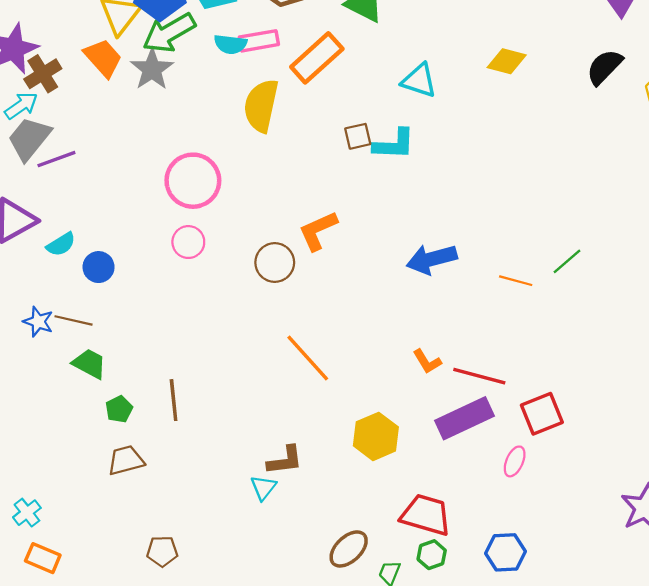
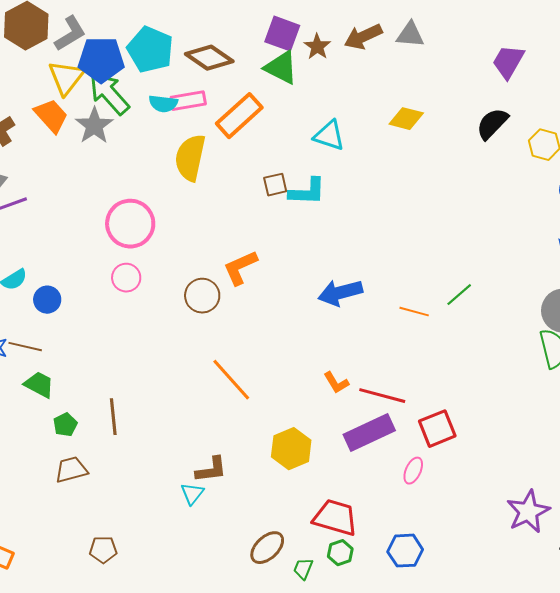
green arrow: (169, 33) -> (109, 94), turned 78

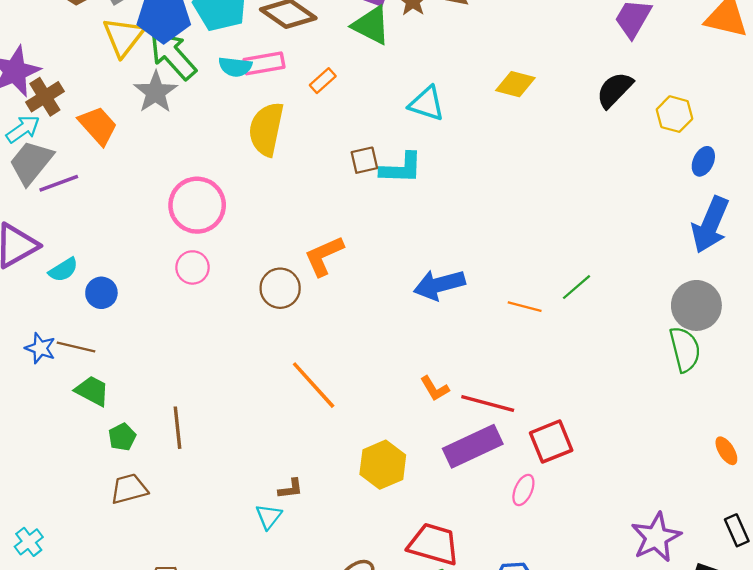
orange trapezoid: (51, 116) -> (98, 126), moved
orange rectangle: (239, 116) -> (323, 81), size x0.5
brown L-shape: (211, 470) -> (291, 489), size x0.7

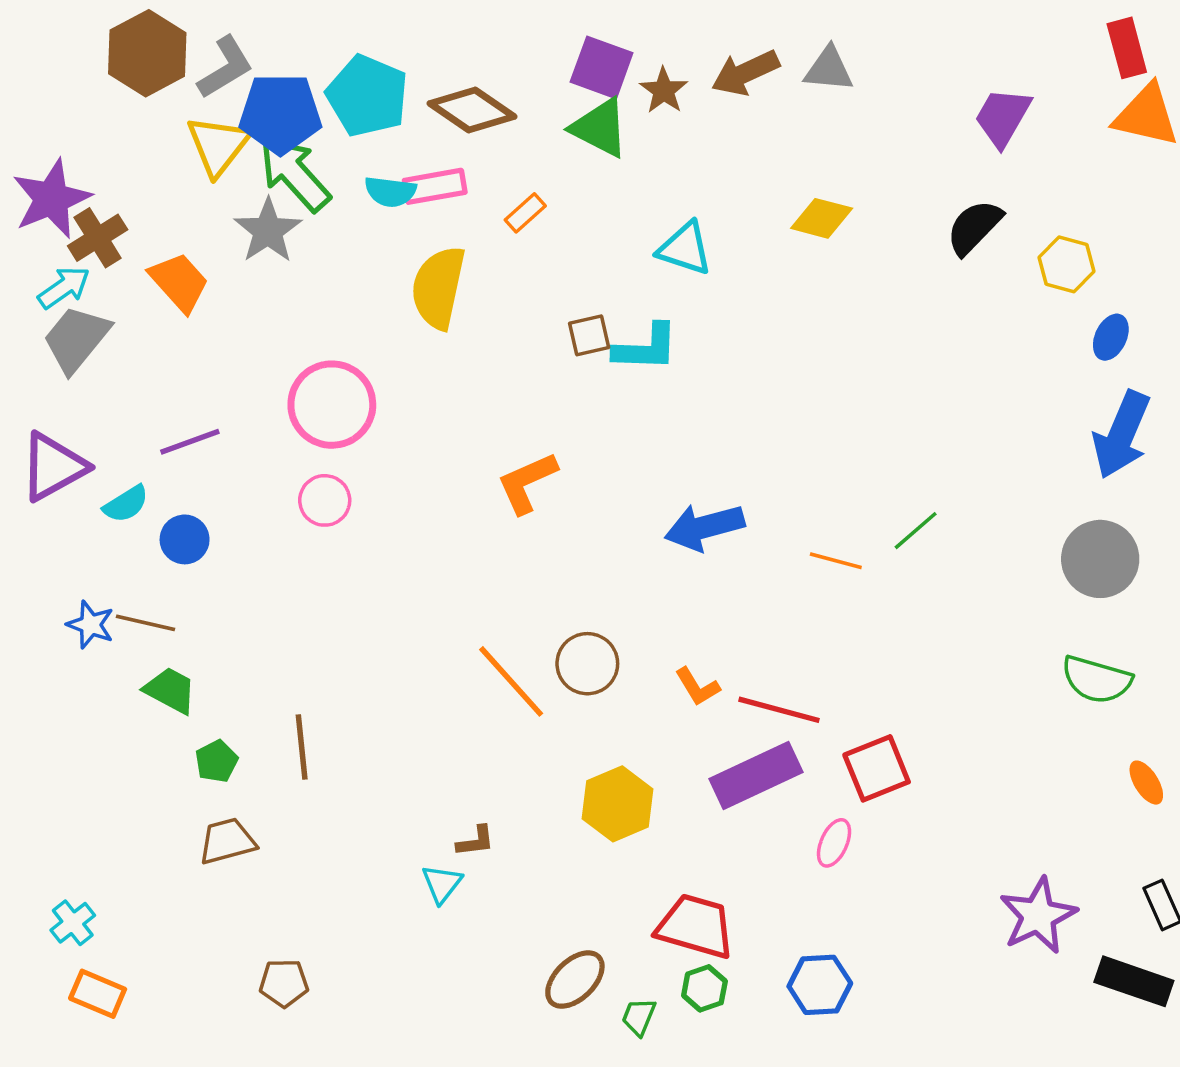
purple line: (59, 183) -> (190, 442), moved
brown circle: (280, 288) -> (587, 664), moved
green semicircle: (685, 349) -> (1097, 680), moved, turned 120

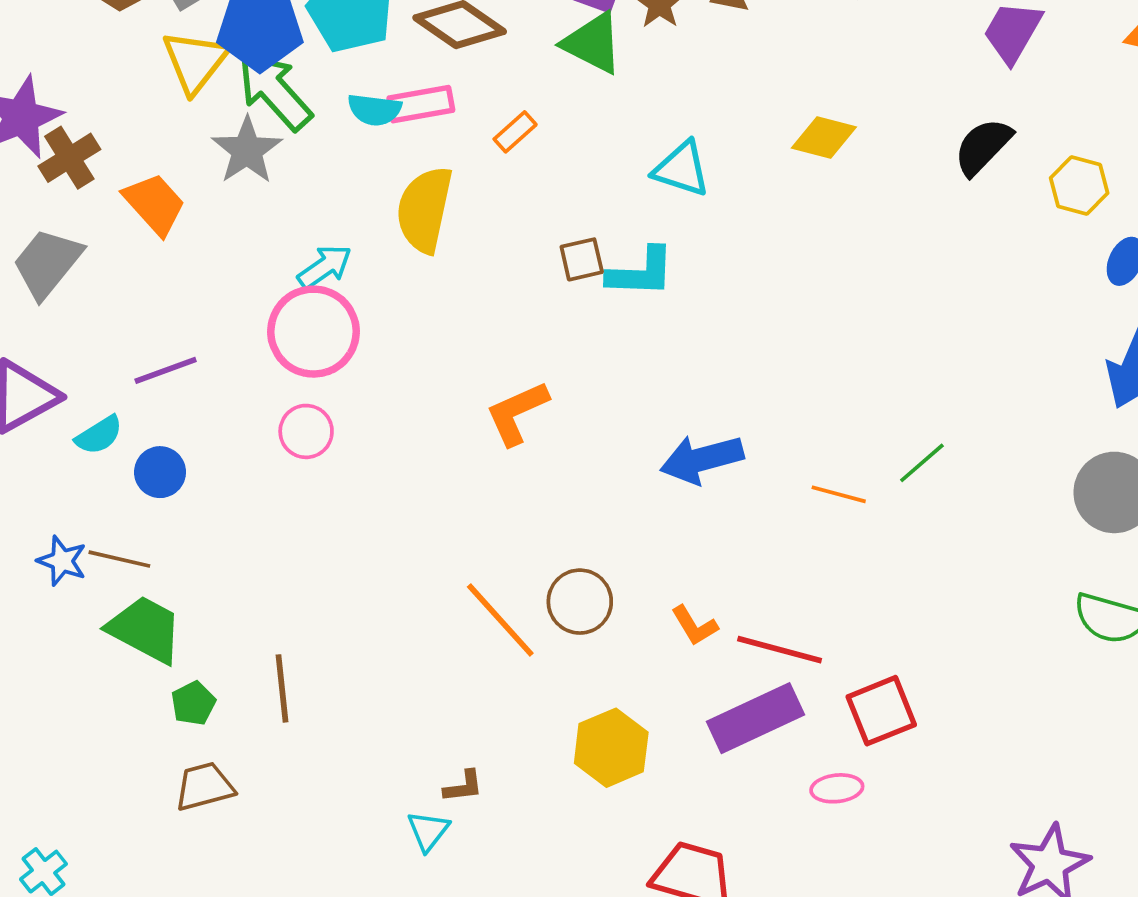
cyan arrow: (64, 287) -> (325, 267), moved
green trapezoid: (170, 690) -> (145, 629), size x1.4
pink ellipse: (834, 843) -> (837, 788), turned 60

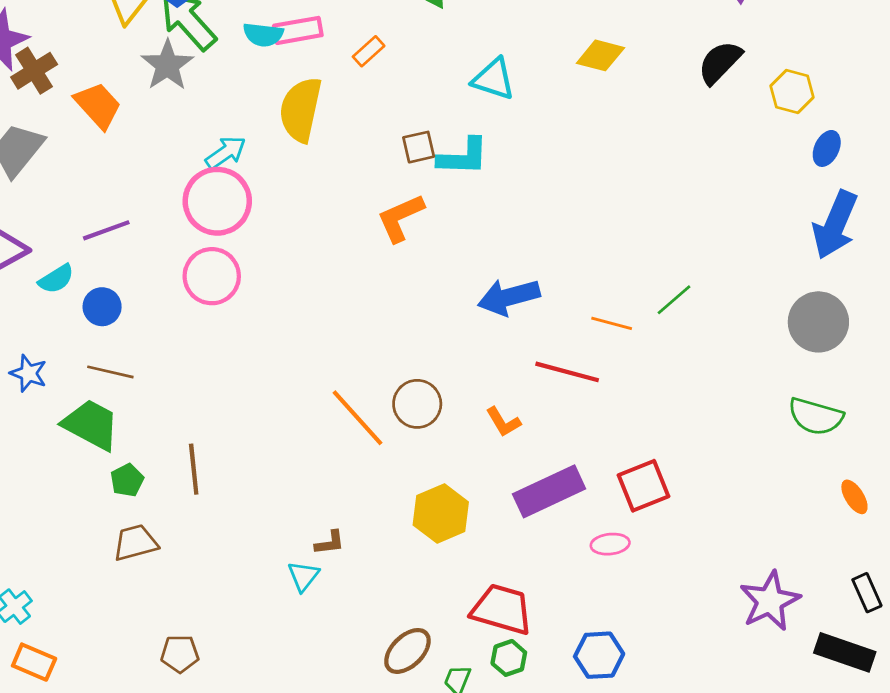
orange L-shape: (517, 413) -> (401, 218), moved
pink circle: (306, 431) -> (212, 276), size x1.4
brown line: (119, 559) -> (110, 372), moved
red line: (780, 650) -> (567, 372), moved

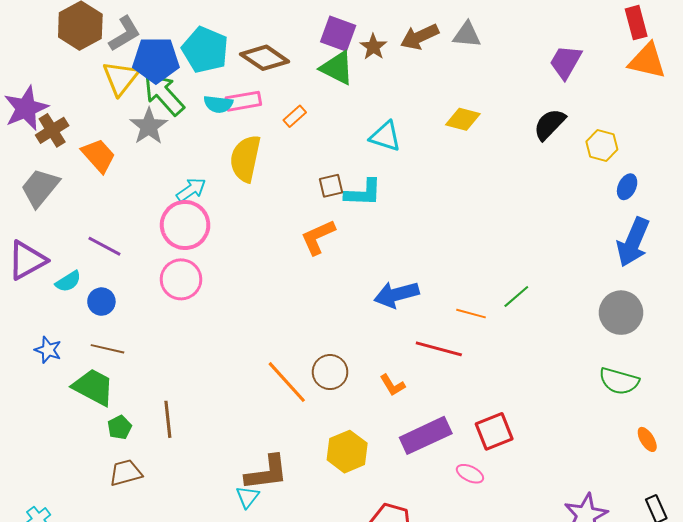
purple line: (106, 230) -> (104, 246), turned 48
brown L-shape: (330, 543) -> (267, 473), size x2.0
pink ellipse: (610, 544) -> (470, 474), turned 32

